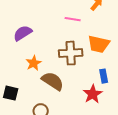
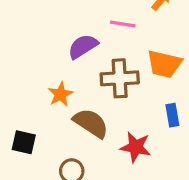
purple semicircle: (23, 33) -> (83, 46), moved
red star: (93, 94) -> (136, 147), moved, turned -30

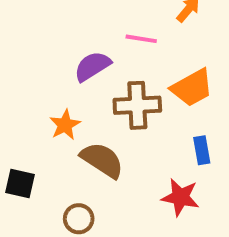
orange trapezoid: (164, 64) -> (192, 88), turned -42
red star: (136, 147) -> (180, 197), moved

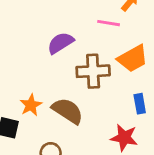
pink line: (141, 39) -> (109, 23), moved
orange star: (65, 125) -> (31, 105), moved

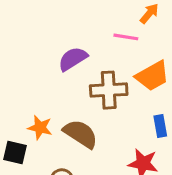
orange star: (31, 105) -> (40, 128), turned -30

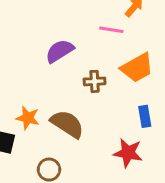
brown cross: (109, 90) -> (95, 81), size x0.6

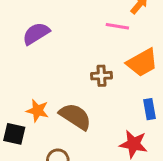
purple semicircle: (60, 51) -> (36, 34), moved

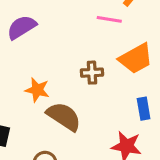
orange star: (37, 111) -> (37, 90), moved

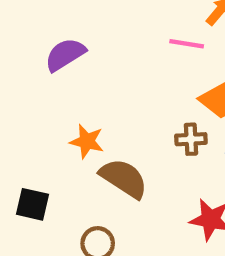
brown cross: (92, 73) -> (191, 139), moved

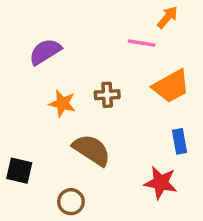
brown cross: (191, 139) -> (107, 95), moved
orange star: (87, 141) -> (62, 103), moved

